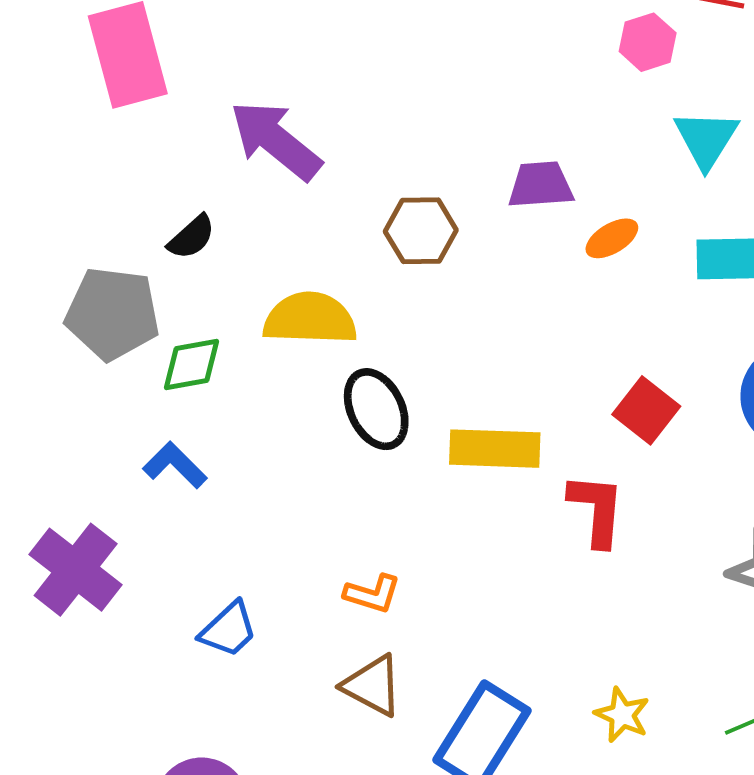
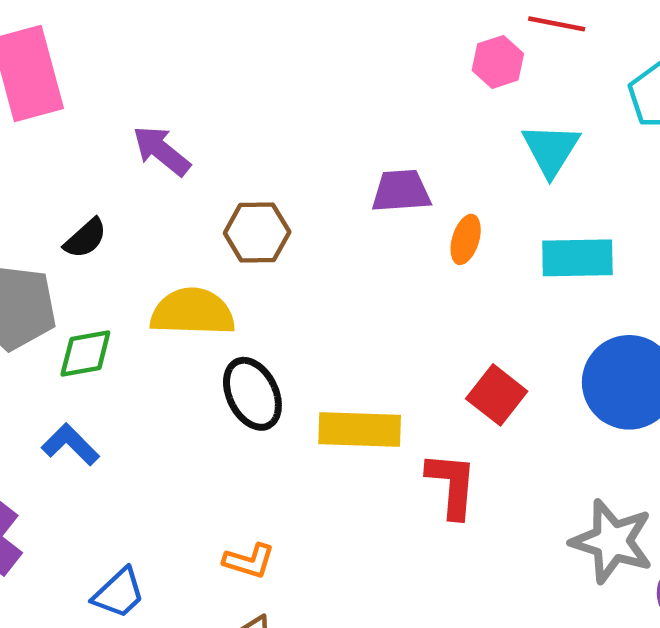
purple arrow: (276, 140) -> (161, 151), size x0.7
brown hexagon: (421, 231) -> (257, 233), moved
orange ellipse: (612, 238) -> (466, 239), turned -42

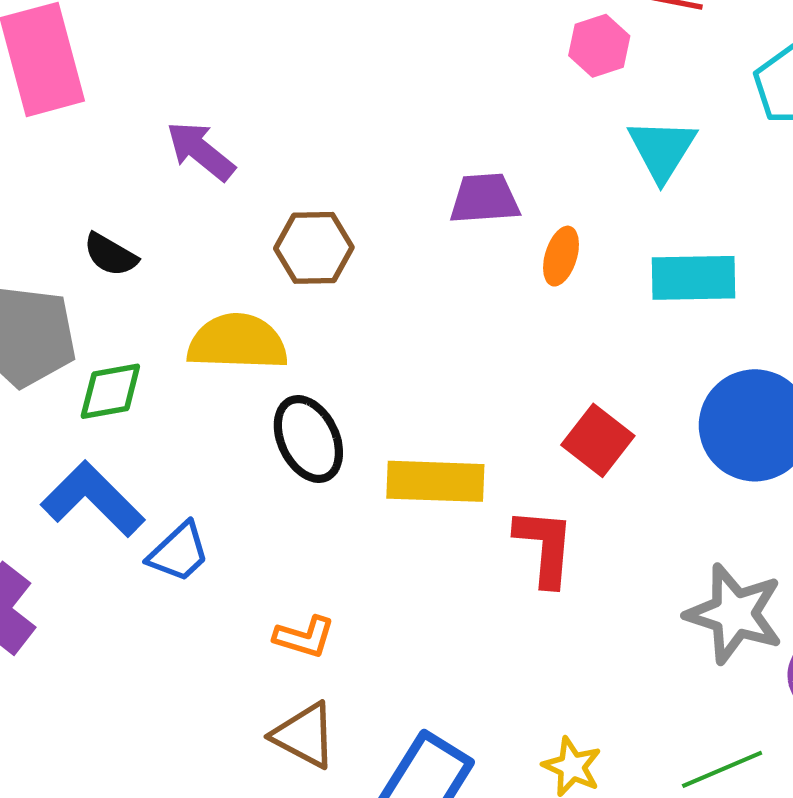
black semicircle: (85, 238) -> (110, 255), turned 72
blue L-shape: (70, 445) -> (93, 499), size x1.5
blue trapezoid: (119, 593) -> (179, 552), moved

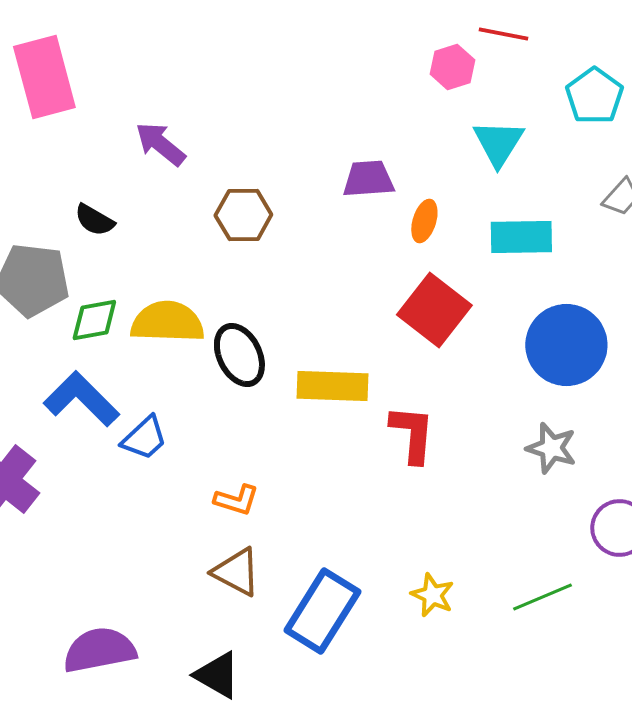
yellow semicircle: (237, 342) -> (167, 322), moved
red square: (598, 440) -> (434, 310), moved, size x1.4
gray star: (734, 614) -> (551, 448), moved, size x0.7

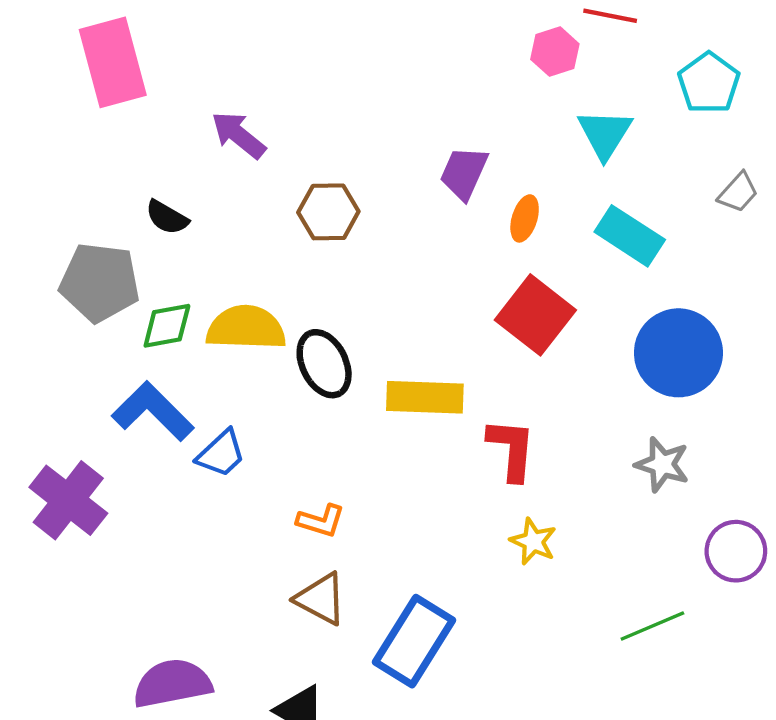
purple trapezoid: (368, 179) -> (464, 173), turned -62
cyan rectangle: (521, 237) -> (630, 236), turned 34
yellow star: (432, 595) -> (533, 541), moved

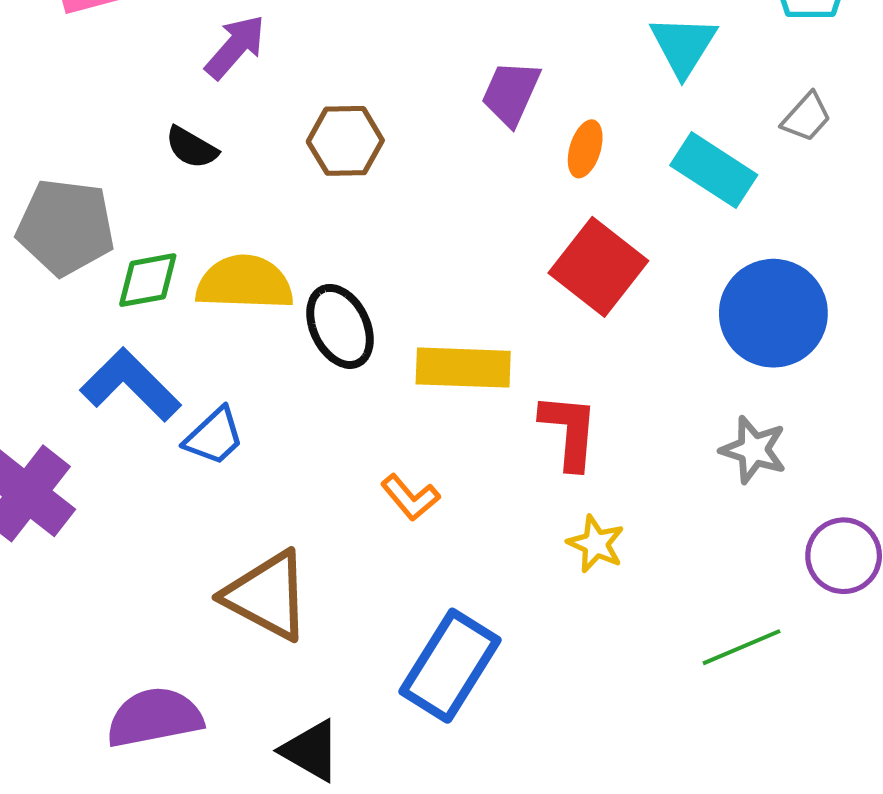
purple arrow: (238, 135) -> (235, 47), turned 92
gray trapezoid: (738, 192) -> (806, 117), moved
black semicircle: (167, 217) -> (192, 148), moved
orange L-shape: (321, 521) -> (410, 497), moved, turned 33
brown triangle: (321, 599) -> (267, 595), moved, size x1.4

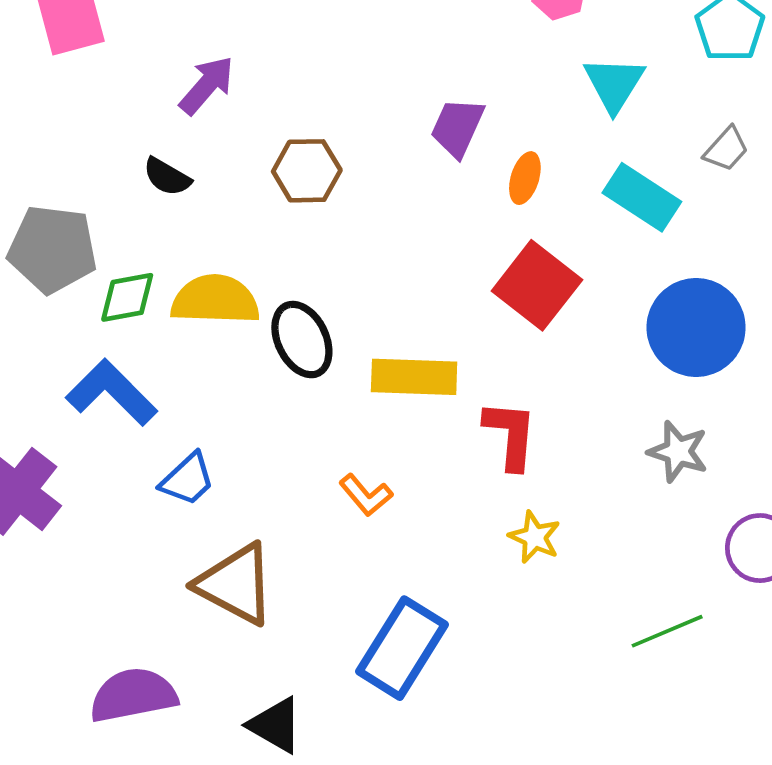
blue trapezoid: (214, 436) -> (187, 479), moved

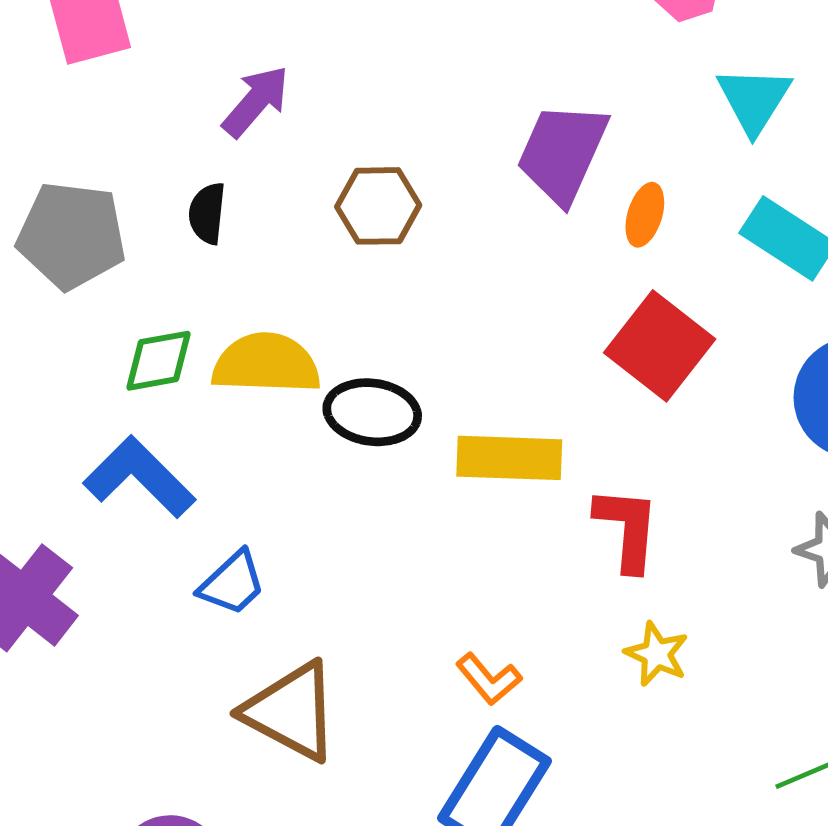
purple trapezoid: (457, 127) -> (562, 153), size x1.4
black semicircle: (167, 177) -> (207, 213), turned 66
gray pentagon: (52, 249) -> (72, 235), moved
black ellipse: (302, 340) -> (372, 412), turned -56
orange L-shape: (366, 495) -> (489, 679), moved

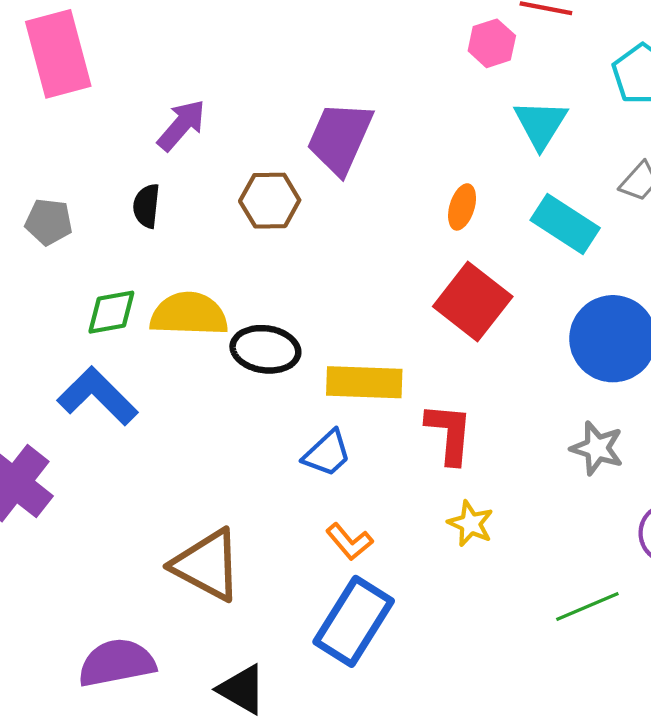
purple trapezoid: (562, 153) -> (340, 138), moved
gray pentagon: (72, 235) -> (49, 222), size x0.6
blue trapezoid: (232, 583) -> (327, 453), moved

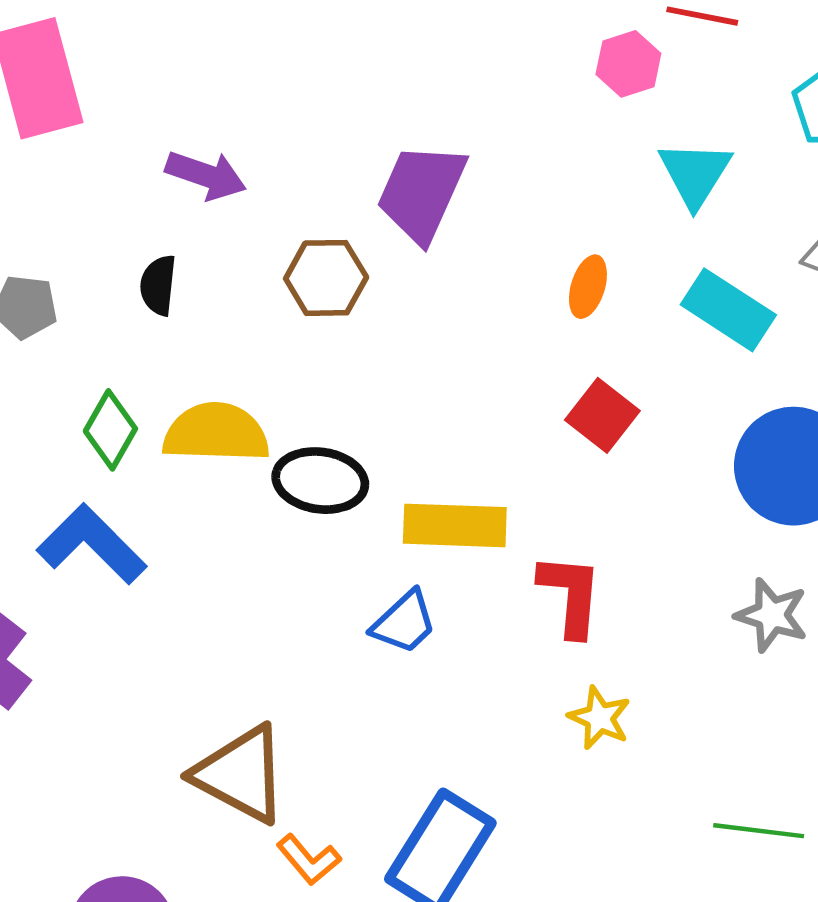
purple arrow: (181, 125) -> (206, 175), turned 68
red square: (473, 302) -> (602, 415), size x0.7
green diamond: (111, 312) -> (110, 430), turned -50
orange L-shape: (349, 542) -> (309, 860), moved
green line: (587, 606) -> (759, 831), turned 30

